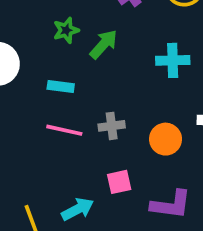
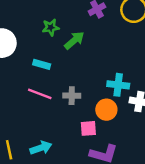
cyan cross: (173, 60) -> (118, 85), moved
pink square: (119, 182) -> (88, 128), moved

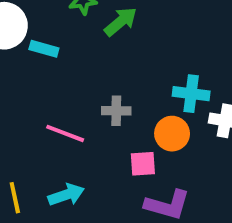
cyan rectangle: (42, 64) -> (44, 49), moved
pink line: (40, 94) -> (65, 133), moved

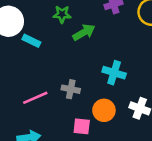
cyan cross: (191, 94) -> (114, 73), moved
pink line: (65, 133) -> (35, 98), turned -55

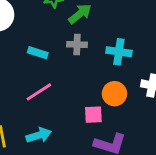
cyan rectangle: (31, 41) -> (38, 53), moved
gray cross: (71, 89) -> (77, 45), moved

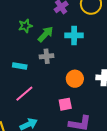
cyan cross: (119, 52) -> (74, 35), moved
orange circle: (114, 94) -> (75, 79), moved

